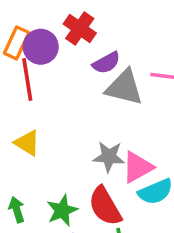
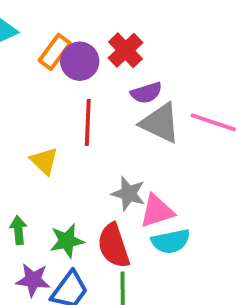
red line: (27, 79) -> (88, 122), moved

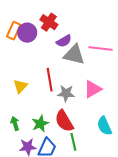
red line: (88, 122) -> (50, 80), moved
yellow triangle: (44, 161) -> (20, 86), turned 42
pink triangle: (157, 211) -> (93, 89), moved
cyan semicircle: (171, 241) -> (104, 126), moved, turned 90

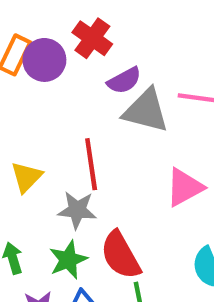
gray star: (66, 93) -> (77, 210), moved

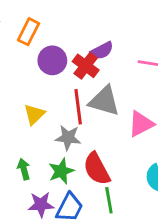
red cross: (92, 38) -> (86, 66), moved
purple circle: (44, 60) -> (52, 60), moved
gray triangle: (146, 111) -> (104, 101), moved

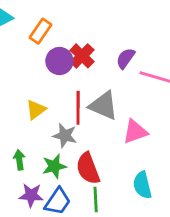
purple semicircle: (102, 51) -> (126, 58), moved, turned 145
red cross: (86, 66) -> (82, 56), moved

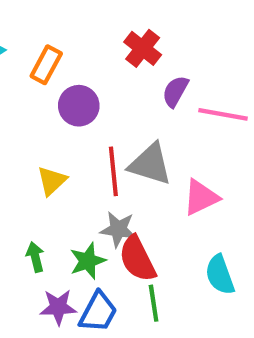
red cross: (82, 56) -> (143, 48), moved
gray star: (65, 136) -> (118, 229), moved

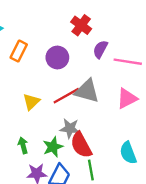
orange rectangle: (46, 65) -> (19, 51), moved
purple circle: (79, 106) -> (57, 57), moved
red line: (113, 171) -> (66, 96), turned 68
pink triangle: (201, 197) -> (127, 99), moved

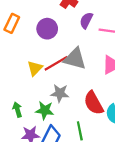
yellow triangle: (31, 102) -> (35, 68), moved
red semicircle: (81, 145) -> (94, 103), moved
green star: (53, 147) -> (45, 110), turned 30

